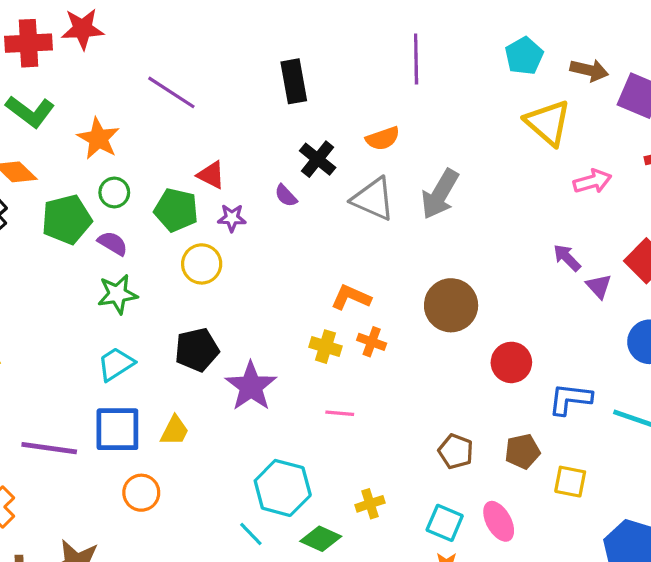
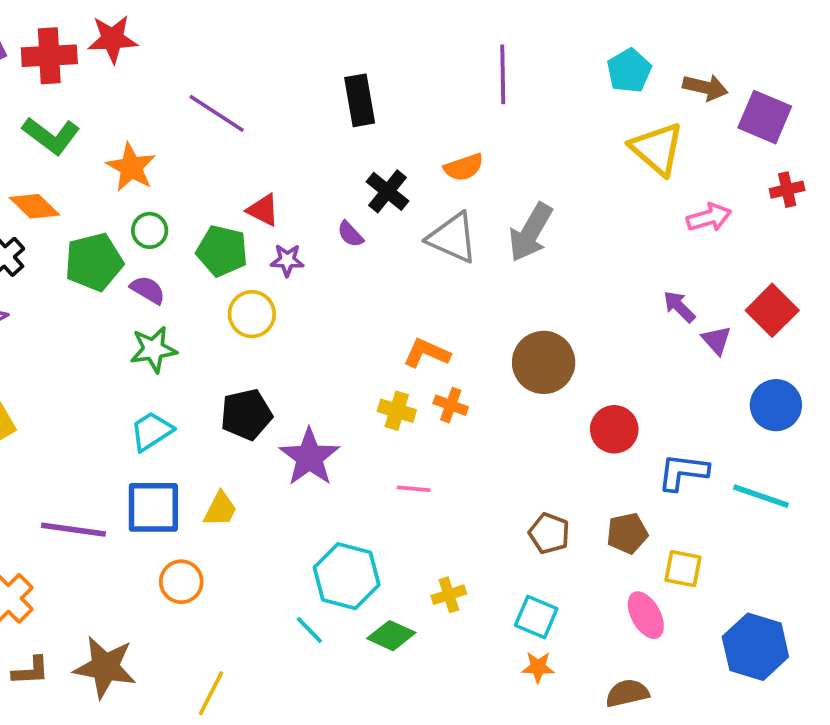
pink ellipse: (499, 521) -> (646, 615), moved

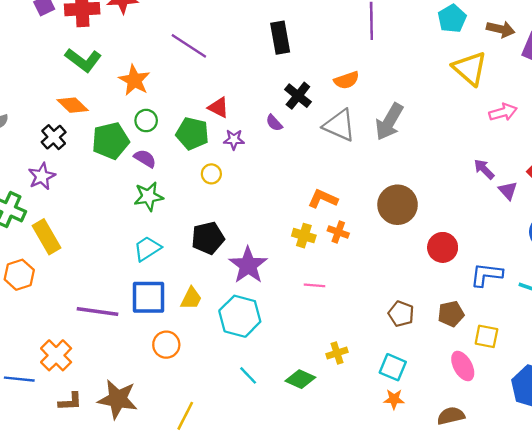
yellow circle: (252, 314) -> (211, 174), size x0.7
cyan hexagon: (347, 576) -> (240, 316), moved

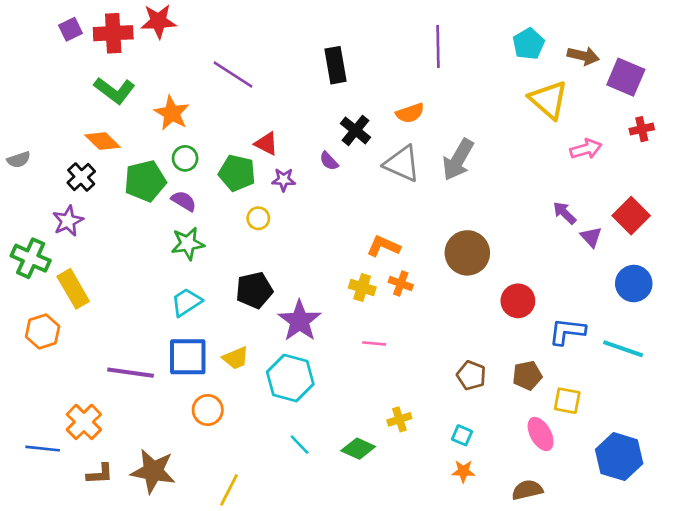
yellow trapezoid: (191, 298) -> (236, 358), turned 40
cyan square: (393, 367) -> (462, 435), size x0.7

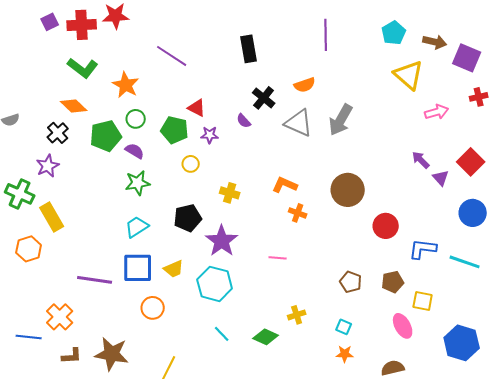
yellow cross: (362, 288) -> (230, 193), moved

